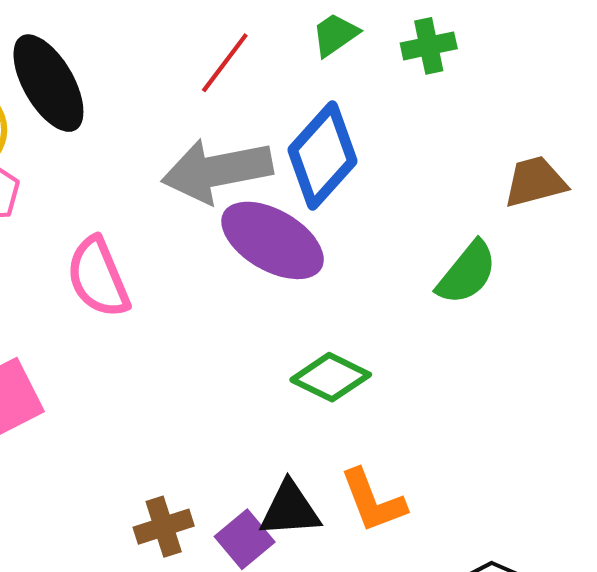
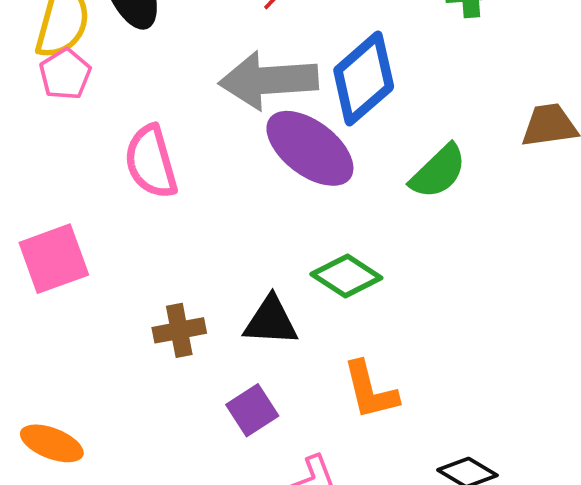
green semicircle: (467, 273) -> (438, 172), moved
black triangle: (290, 509) -> (271, 321), moved
brown cross: (164, 527) -> (179, 330), moved

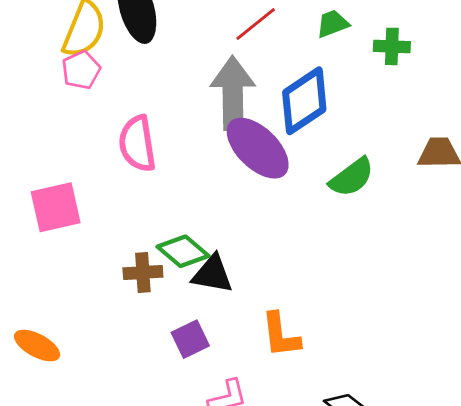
gray arrow: (268, 80) -> (233, 93), turned 86
green diamond: (346, 276) -> (183, 251), moved

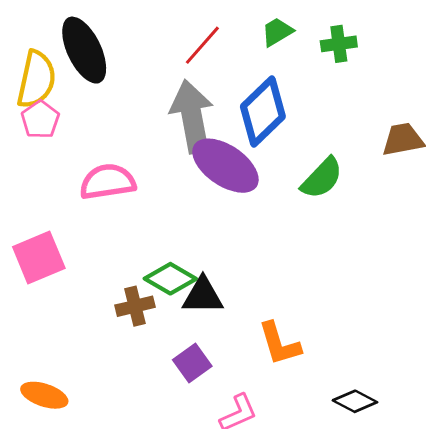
pink semicircle: (137, 144) -> (108, 182), turned 100

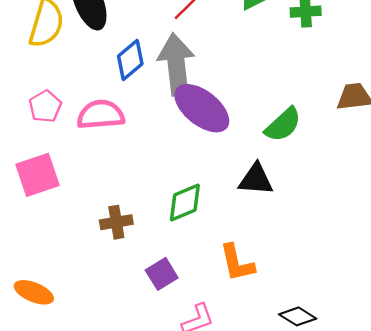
blue diamond: (263, 112) -> (130, 60), moved, size x0.7
pink pentagon: (40, 120) -> (45, 106), moved
green diamond: (170, 279) -> (185, 202), moved, turned -57
black triangle: (203, 296) -> (256, 179), moved

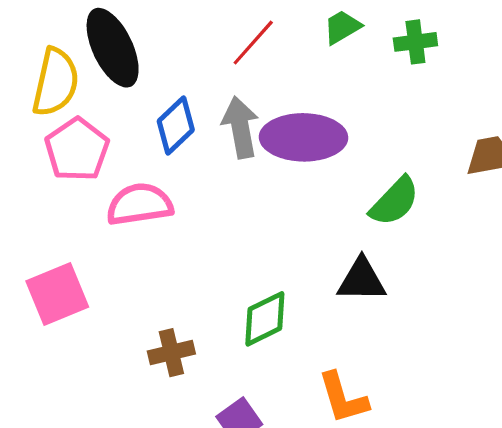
gray arrow: (176, 64) -> (240, 127), size x0.7
pink pentagon: (45, 106) -> (77, 150), moved, size x1.4
purple ellipse: (202, 108) -> (304, 137), moved, turned -34

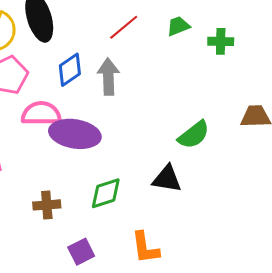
purple ellipse: (304, 137) -> (75, 134), moved

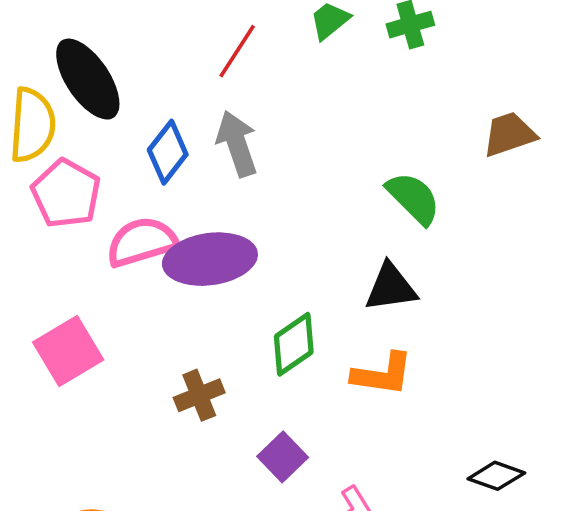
green semicircle: (194, 135) -> (413, 198), turned -80
orange L-shape: (145, 248) -> (382, 374), moved, turned -57

